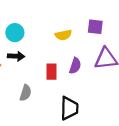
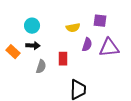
purple semicircle: (75, 66) -> (87, 45), moved
gray semicircle: (26, 93) -> (41, 67), moved

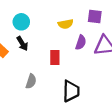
black arrow: (33, 46) -> (22, 43), turned 56
gray semicircle: (41, 67) -> (31, 81), moved

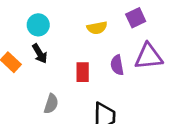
purple square: (95, 16) -> (136, 18), turned -32
purple semicircle: (81, 42) -> (117, 65), moved, turned 152

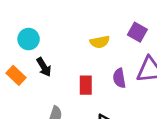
purple square: (136, 18) -> (137, 32), turned -36
cyan circle: (38, 25) -> (29, 39), moved

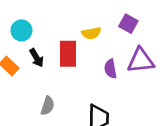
red rectangle: (86, 85) -> (68, 54), moved, size x1.4

